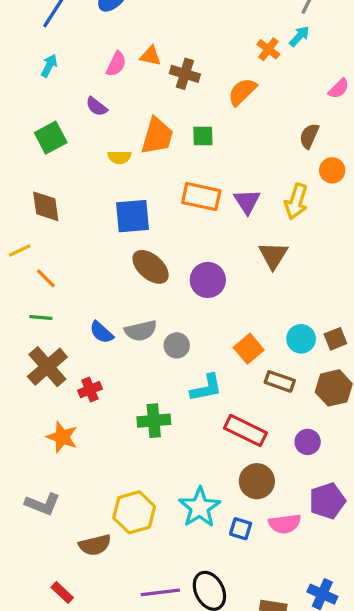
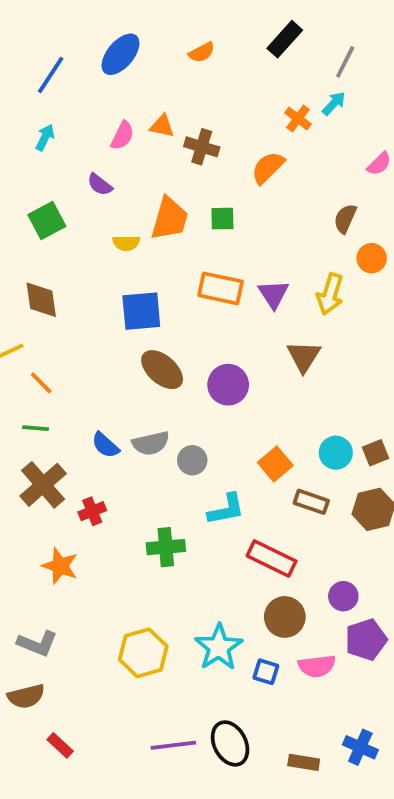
purple circle: (308, 442) -> (343, 596), moved
brown semicircle: (95, 545) -> (26, 696), moved

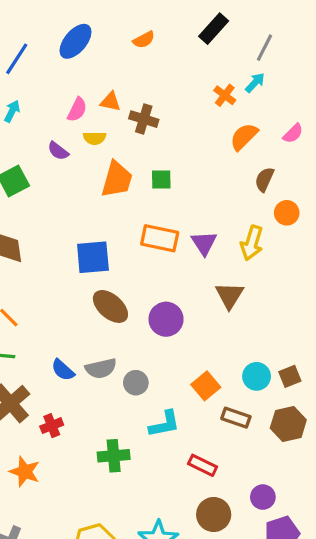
orange semicircle: (268, 168) -> (244, 137), moved
yellow semicircle: (126, 243) -> (95, 138), moved
red rectangle: (272, 558) -> (203, 465), size x0.7

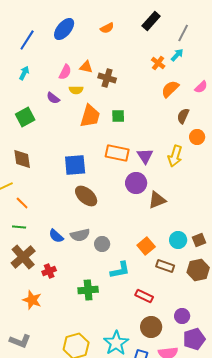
brown triangle: (230, 295) -> (157, 200), moved, turned 36
purple circle: (166, 319) -> (136, 183), moved

